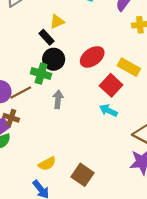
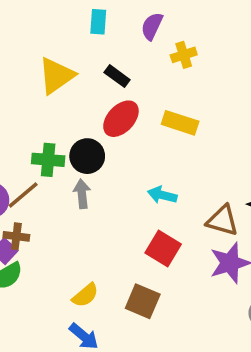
yellow triangle: (57, 22) -> (56, 76), size x1.6
black rectangle: (47, 37) -> (117, 76), moved
black circle: (54, 59) -> (87, 156), moved
red square: (111, 85) -> (163, 249), moved

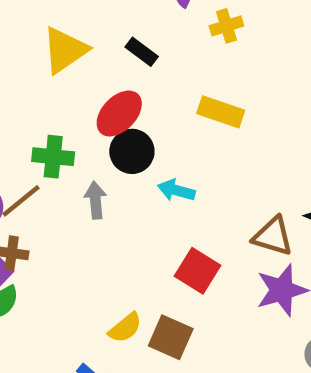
red ellipse: (121, 119) -> (119, 114), moved
black circle: (87, 156) -> (132, 151), moved
cyan arrow: (162, 195) -> (176, 190), moved
yellow semicircle: (85, 295) -> (125, 328), moved

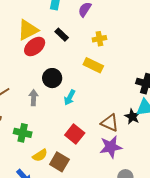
yellow cross: (226, 26) -> (99, 39), moved
red ellipse: (119, 114) -> (35, 47), moved
green cross: (53, 157) -> (23, 133), moved
cyan arrow: (176, 190) -> (70, 97), turned -84

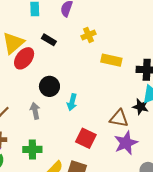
yellow rectangle: (93, 65) -> (111, 60), moved

